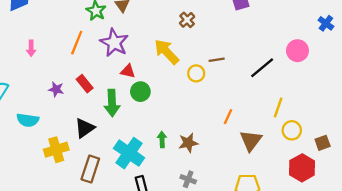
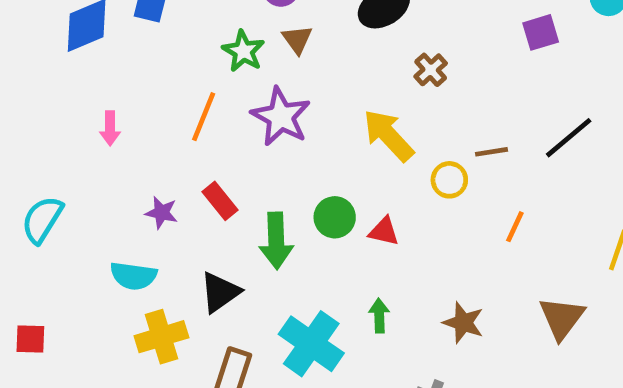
black line: (262, 68) -> (569, 138), moved
red triangle: (128, 71) -> (384, 231), moved
orange line: (228, 117) -> (515, 227), moved
cyan semicircle: (28, 120) -> (133, 276), moved
brown star: (188, 143) -> (463, 323), moved, turned 30

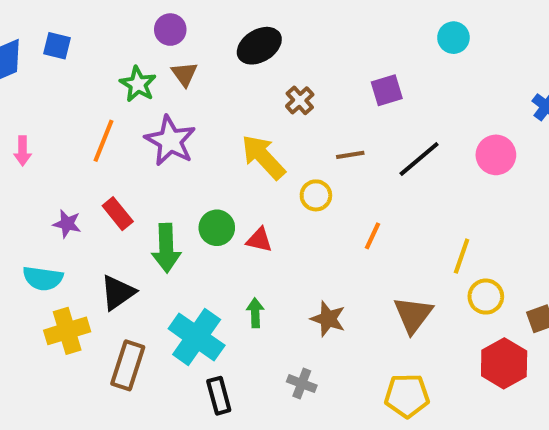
purple square: (541, 32) -> (387, 90), moved
brown line: (491, 152) -> (350, 155), moved

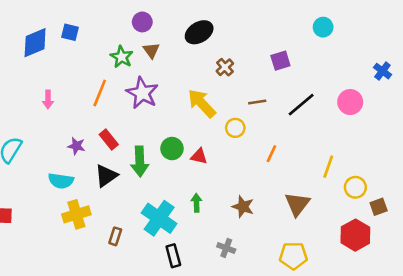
black triangle: (118, 292) -> (106, 176), moved
yellow circle: (486, 297) -> (355, 187), moved
brown rectangle: (128, 365) -> (115, 236), size x0.6

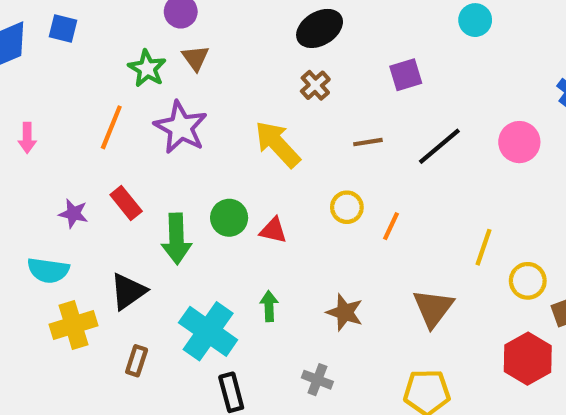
black ellipse: (199, 32) -> (320, 28), moved
yellow circle: (235, 128) -> (347, 207), moved
black triangle: (106, 176) -> (128, 291), moved

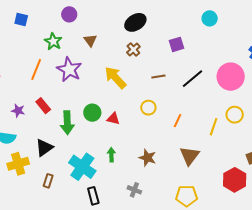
blue square: (63, 28) -> (21, 19), moved
brown triangle: (195, 58) -> (90, 40), moved
pink circle: (519, 142) -> (231, 77), size x1.4
orange line: (391, 226) -> (177, 121), moved
yellow circle: (528, 281) -> (235, 115), moved

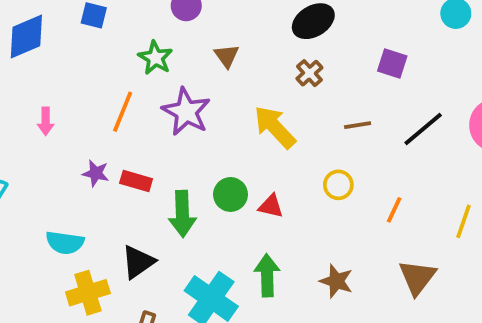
purple square: (176, 44) -> (392, 64), turned 35
red rectangle: (43, 106) -> (136, 181), turned -35
purple star: (18, 111) -> (96, 173), moved
green arrow: (111, 155) -> (267, 275), size x1.5

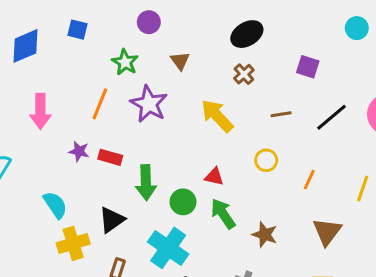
pink arrow: (46, 121) -> (40, 111), size x1.6
green circle: (230, 194) -> (183, 202), moved
cyan semicircle: (65, 243) -> (55, 205), turned -132
green arrow: (267, 275) -> (223, 214), moved, turned -32

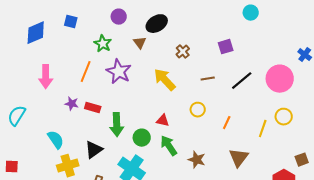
cyan circle: (357, 28) -> (251, 13), moved
black ellipse: (247, 34) -> (157, 24), moved
purple square: (308, 67) -> (226, 47), turned -35

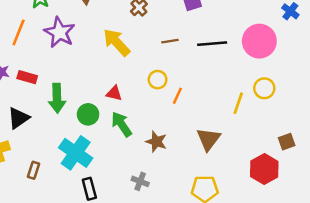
black line: (242, 81) -> (212, 44), turned 35
orange line: (227, 123) -> (177, 96), moved
black triangle: (94, 150) -> (19, 118), moved

